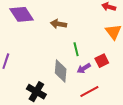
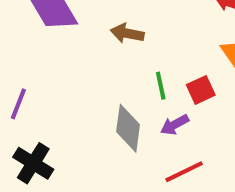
red square: (102, 61) -> (201, 90), moved
black cross: (36, 92) -> (33, 163), moved

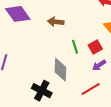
purple arrow: (175, 125) -> (99, 65), moved
black cross: (33, 163) -> (42, 91), moved

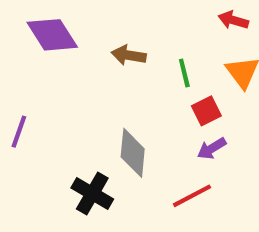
green line: (75, 47) -> (184, 73), moved

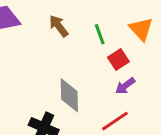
brown arrow: (129, 55) -> (59, 26), turned 50

